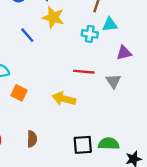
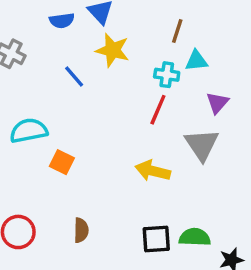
purple triangle: (124, 53) -> (217, 103), turned -35
red line: (84, 72) -> (158, 110), moved, turned -72
gray triangle: (113, 81) -> (202, 145), size x1.5
yellow arrow: (64, 99) -> (153, 171), moved

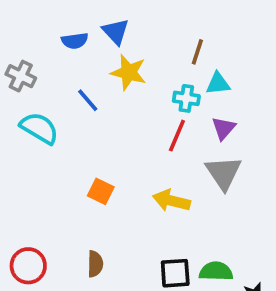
purple triangle: (217, 103) -> (223, 128), moved
cyan semicircle: (29, 131) -> (39, 128), moved, turned 42
orange square: (62, 162) -> (101, 191), moved

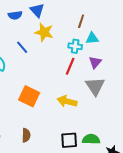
orange square: (101, 191) -> (29, 96), size x1.5

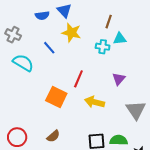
purple triangle: (95, 62) -> (119, 79), moved
red line: (70, 66) -> (78, 79), moved
gray triangle: (95, 86) -> (136, 110), moved
brown semicircle: (26, 135) -> (53, 136), turned 48

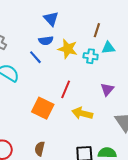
blue semicircle: (42, 16) -> (46, 41), moved
yellow star: (71, 33) -> (68, 49), moved
brown semicircle: (53, 136) -> (40, 149), turned 144

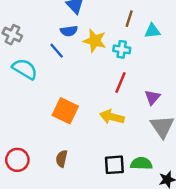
cyan triangle: (108, 48) -> (152, 31), moved
red line: (66, 89) -> (120, 82), moved
purple triangle: (107, 89) -> (152, 97), moved

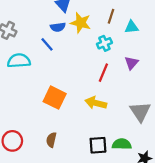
yellow star: (95, 41) -> (81, 23), moved
cyan cross: (122, 49) -> (104, 43), turned -32
cyan semicircle: (25, 69) -> (19, 61), turned -35
purple triangle: (152, 97) -> (132, 63), moved

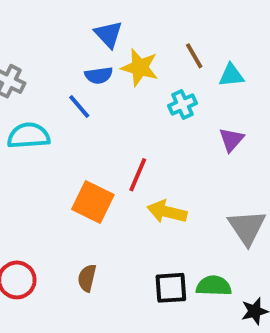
brown line: (111, 16) -> (194, 56), turned -48
red line: (103, 73) -> (138, 175), moved

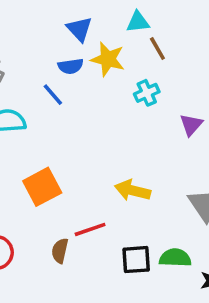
cyan triangle: (231, 75) -> (138, 22), moved
red line: (138, 175) -> (90, 229), moved, turned 48
orange square: (93, 202) -> (42, 187), moved, turned 36

